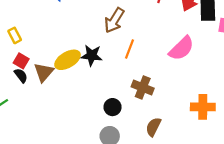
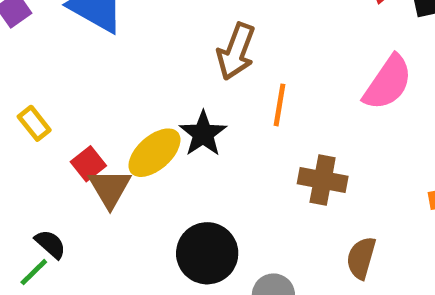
black star: (92, 55) -> (203, 134), turned -30
red square: (21, 61) -> (88, 164), moved, turned 32
black semicircle: (21, 76) -> (50, 244), moved
black circle: (113, 107) -> (207, 253), moved, size x1.6

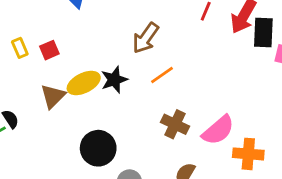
pink semicircle: (388, 83) -> (218, 130), moved
orange line: (279, 105) -> (162, 75), turned 30
red square: (88, 164) -> (49, 50), moved

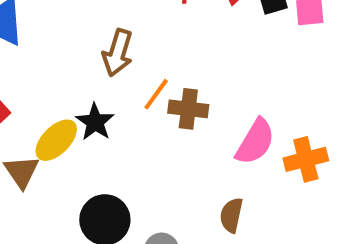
brown cross: (175, 124) -> (188, 109), moved

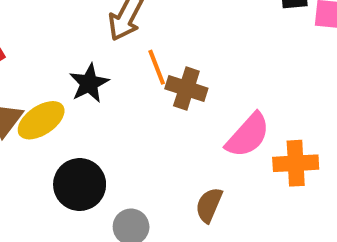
orange line: (156, 94) -> (157, 67), turned -68
yellow ellipse: (56, 140) -> (41, 120), moved

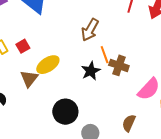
black star: (89, 83) -> (91, 71), moved
yellow ellipse: (41, 120) -> (48, 65), moved

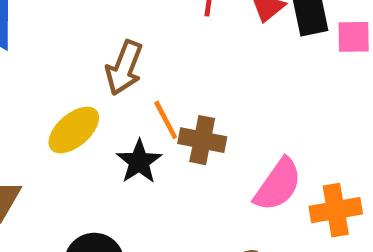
yellow ellipse: (48, 65) -> (74, 130), moved

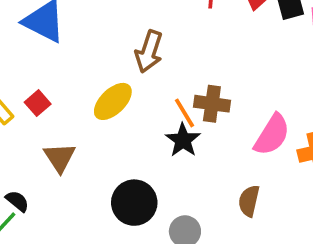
orange line: (166, 120) -> (184, 113), moved
black star: (139, 162) -> (183, 140), moved

